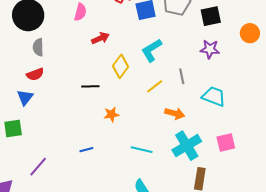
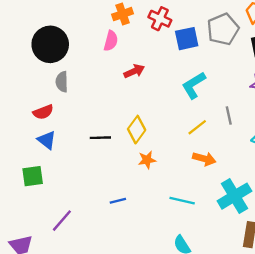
yellow diamond: (120, 66) -> (137, 130), moved
red semicircle: (35, 74) -> (43, 112), moved
black line: (90, 86) -> (100, 138), moved
blue triangle: (25, 97) -> (47, 140), turned -30
orange arrow: (175, 113) -> (204, 159), moved

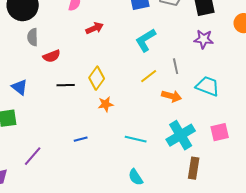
red semicircle: (43, 112) -> (52, 56), moved
orange arrow: (204, 159) -> (172, 96), moved

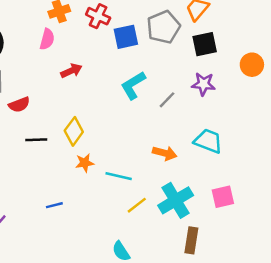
gray line: (176, 66) -> (167, 100), moved, turned 56
yellow line: (149, 76) -> (137, 205), moved
cyan line: (136, 139) -> (119, 176), moved

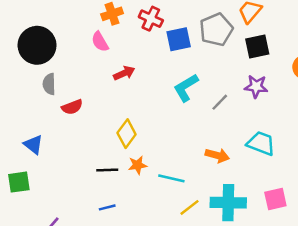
pink semicircle: (47, 39) -> (100, 42), turned 135
black line: (36, 140) -> (107, 170), moved
cyan cross: (176, 200) -> (228, 203), turned 32

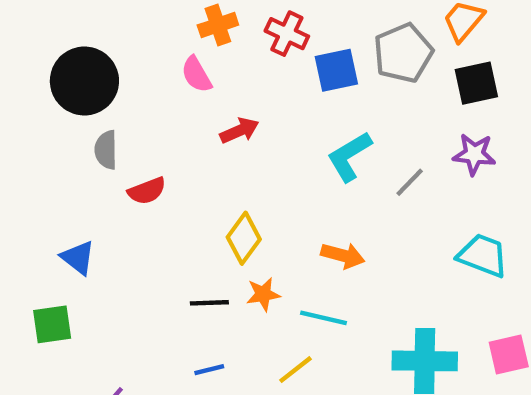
orange arrow: (217, 155) -> (343, 255), moved
yellow line: (190, 207) -> (295, 370), moved

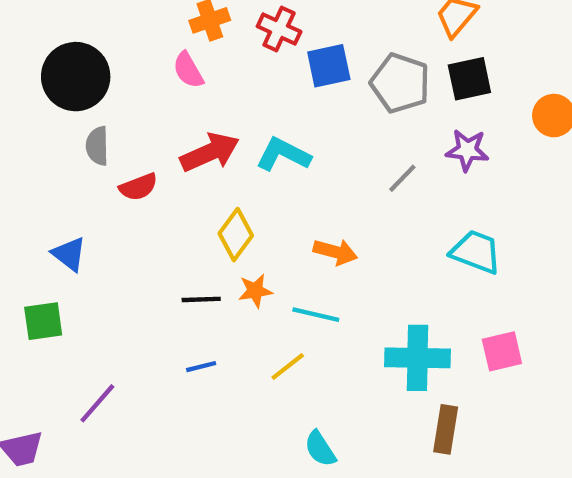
gray pentagon: (403, 53) -> (400, 83), moved, turned -30
red arrow: (239, 131) -> (210, 152), moved, size x1.5
cyan L-shape: (349, 156) -> (283, 154), moved, turned 58

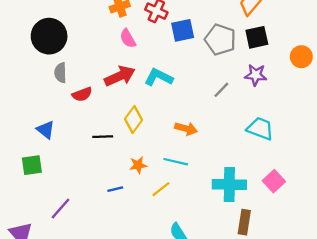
pink semicircle: (188, 70) -> (128, 38), moved
orange star: (255, 291) -> (138, 165), moved
black line: (201, 299) -> (103, 137), moved
pink square: (502, 351) -> (274, 181), turned -30

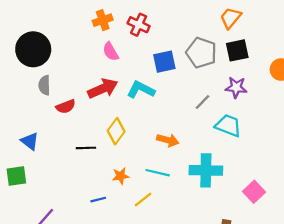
blue square: (183, 30) -> (164, 62), moved
cyan trapezoid: (260, 129) -> (228, 126), moved
cyan cross: (229, 185) -> (206, 170), moved

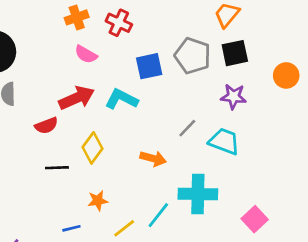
pink semicircle: (111, 52) -> (86, 54), turned -30
gray line: (202, 102) -> (187, 128), moved
red semicircle: (66, 106) -> (46, 126), moved
cyan line: (158, 173) -> (158, 215), moved, turned -65

